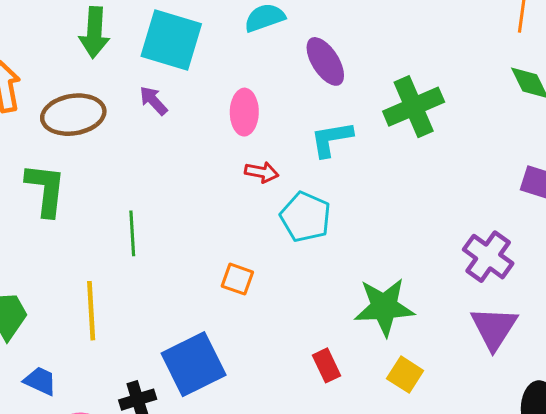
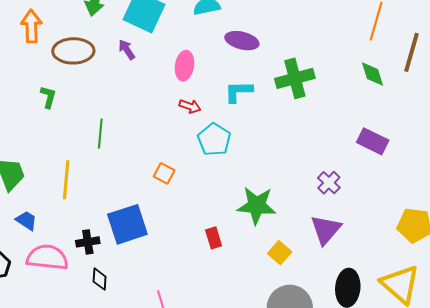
purple ellipse: (325, 61) -> (242, 41), turned -52
green L-shape: (46, 190) -> (48, 97), size x0.6
purple cross: (488, 257) -> (329, 183), size x0.7
yellow square: (405, 375) -> (280, 253), moved

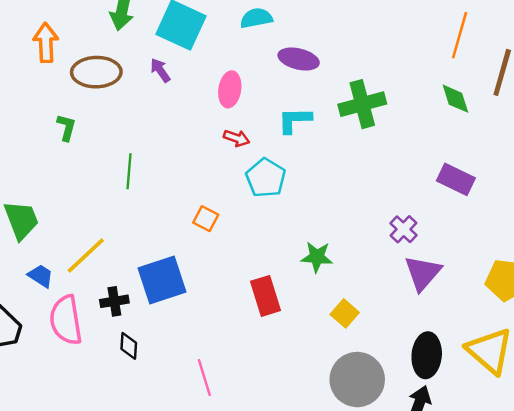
yellow line: (66, 180) -> (86, 256), moved, turned 42
green star: (257, 205) -> (317, 257), size x0.7
purple triangle: (326, 230) -> (423, 273), moved
red rectangle: (214, 238) -> (265, 296), size x1.5
pink semicircle: (47, 257) -> (66, 320), turned -105

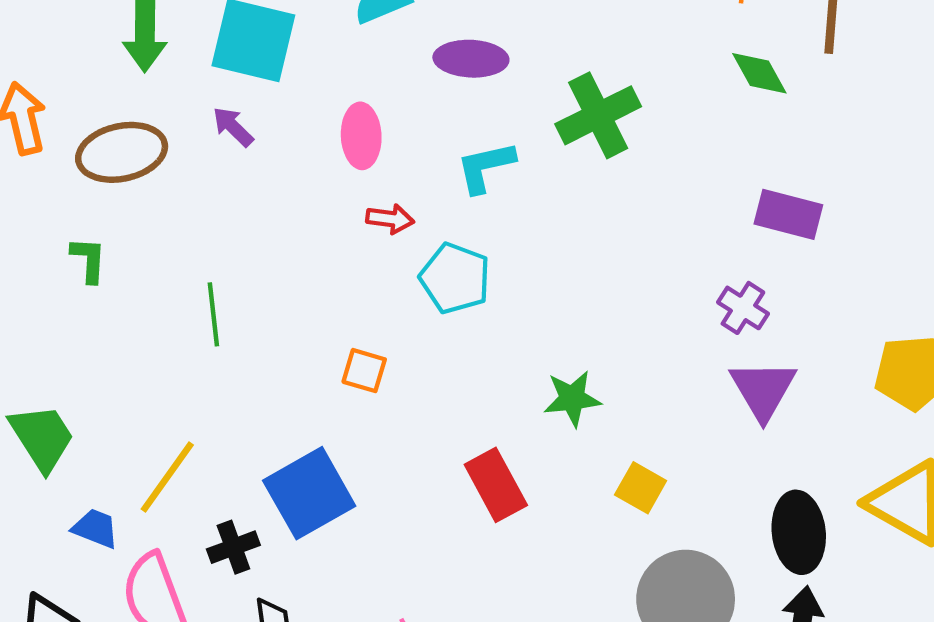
purple cross: (404, 229) -> (743, 308), moved

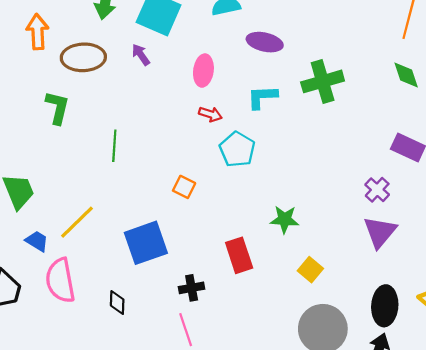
green L-shape: (89, 260) -> (57, 108), size x1.4
black cross: (233, 547) -> (192, 288), moved

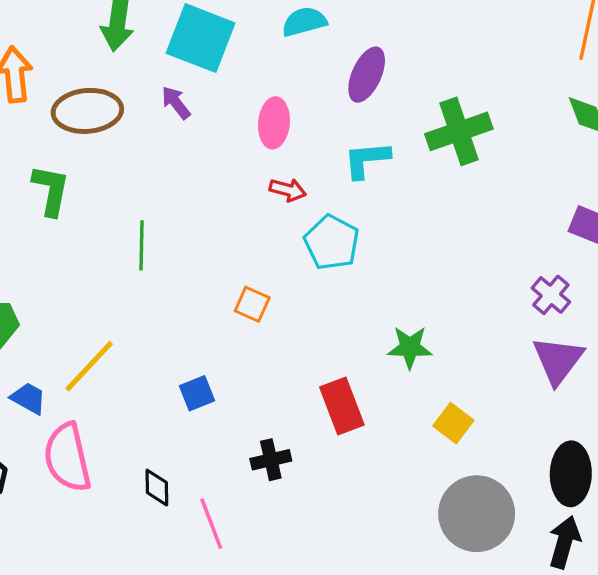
purple ellipse: (265, 42) -> (367, 75), turned -76
blue square: (146, 243) -> (197, 393), size x0.5
pink line: (186, 330) -> (211, 524), moved

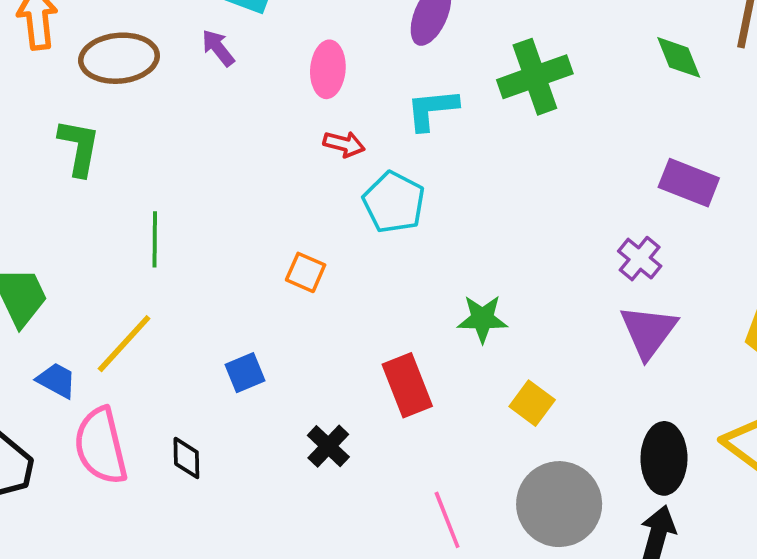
green line: (142, 245) -> (155, 239), moved
black cross: (271, 460) -> (328, 446), turned -33
black diamond: (157, 488) -> (186, 458), moved
pink line: (211, 524) -> (447, 520), moved

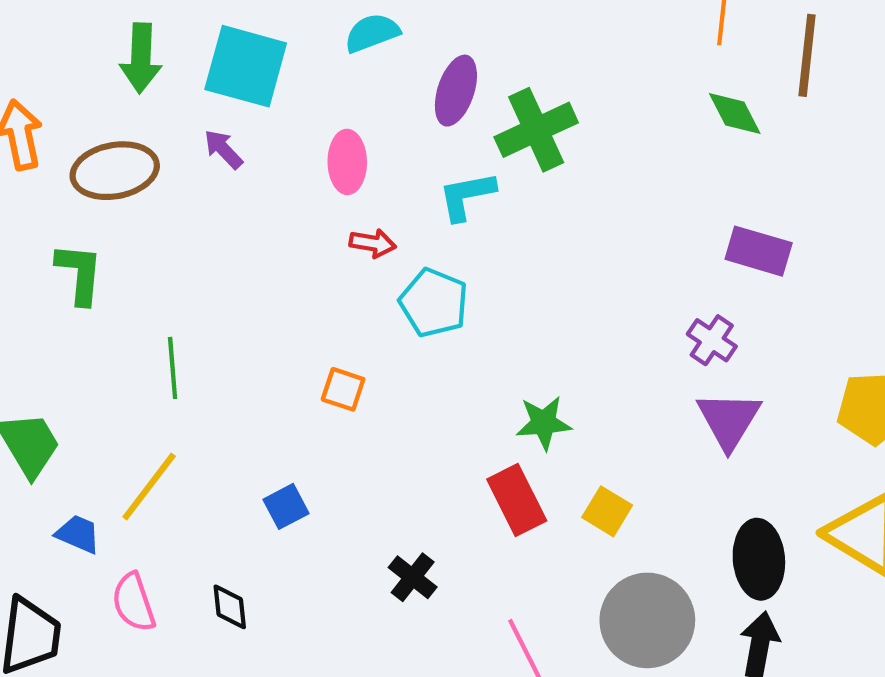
green cross: (535, 77) -> (536, 130), moved
red rectangle: (407, 385) -> (517, 500), moved
pink semicircle: (101, 446) -> (134, 602), size x0.7
black cross: (328, 446) -> (413, 577), moved

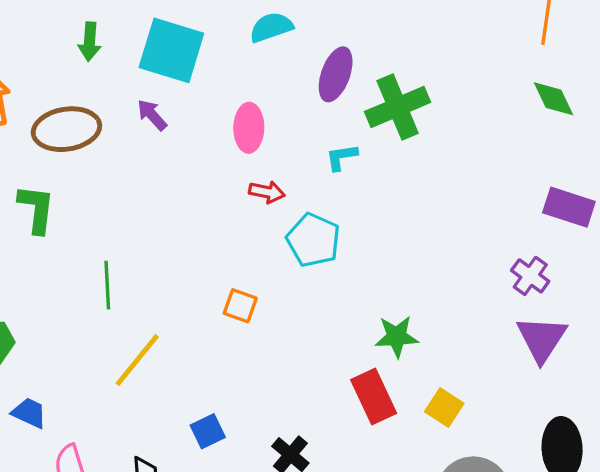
green arrow: (141, 58) -> (90, 42), size x0.7
cyan L-shape: (467, 196) -> (342, 157), size x0.7
yellow line: (149, 486) -> (137, 360), moved
blue square: (286, 506) -> (208, 431), moved

